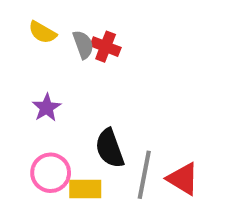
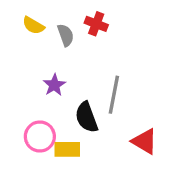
red cross: (106, 47) -> (96, 24), moved
purple star: (47, 108) -> (54, 85), moved
gray line: (144, 175) -> (114, 95), moved

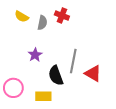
gray semicircle: (66, 35) -> (42, 23), turned 32
pink circle: (40, 137) -> (13, 88), moved
red triangle: (144, 141) -> (93, 73), moved

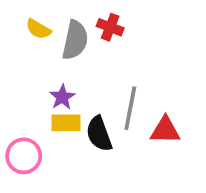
gray semicircle: (42, 23) -> (75, 40), size x1.5
red triangle: (93, 73) -> (165, 130), turned -30
yellow rectangle: (43, 96) -> (66, 123), moved

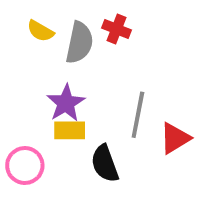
purple star: (62, 97) -> (66, 103), size x1.4
red triangle: (165, 130) -> (175, 138), turned -32
black semicircle: (99, 134) -> (105, 164), moved

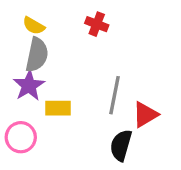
gray semicircle: (79, 43) -> (37, 55), moved
purple star: (66, 103) -> (29, 86), moved
black semicircle: (105, 164) -> (121, 145), moved, turned 36

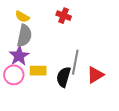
pink circle: (21, 137) -> (14, 75), moved
black semicircle: (121, 145) -> (64, 77), moved

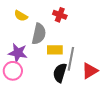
gray semicircle: (24, 36) -> (39, 34), moved
purple star: (19, 56) -> (18, 53), turned -30
yellow rectangle: (38, 71) -> (55, 50), moved

